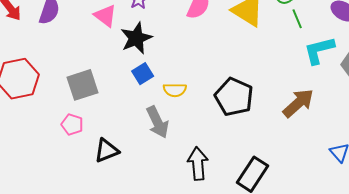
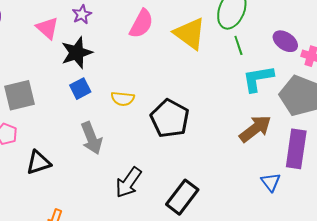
yellow semicircle: (175, 90) -> (123, 99), moved
brown arrow: (298, 103) -> (255, 129), moved
black arrow: (198, 164) -> (129, 182), turned -144

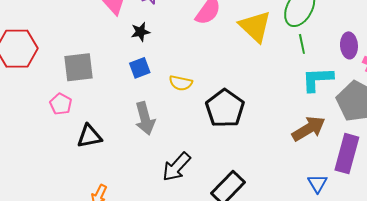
purple ellipse: (285, 41) -> (349, 45), turned 45
black star: (77, 53) -> (140, 32), size x0.6

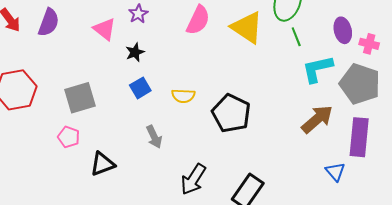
gray arrow: (145, 118) -> (154, 137), size x0.7

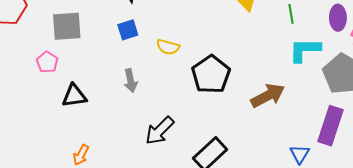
brown arrow: (317, 119) -> (268, 96), moved

